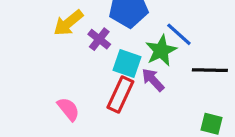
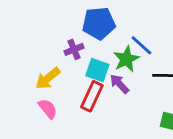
yellow arrow: (68, 23) -> (48, 78), moved
purple cross: (99, 39) -> (74, 49), turned 30

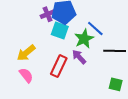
purple cross: (74, 49) -> (48, 14), moved
cyan square: (97, 70) -> (60, 30), moved

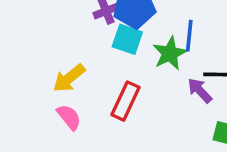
blue line: (95, 28) -> (189, 36), turned 54
purple arrow: (79, 57) -> (200, 91), moved

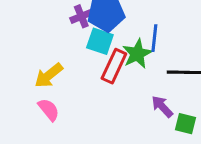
purple arrow: (200, 91) -> (162, 107), moved
red rectangle: (126, 101) -> (114, 66), moved

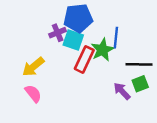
purple cross: (81, 16) -> (58, 33), moved
green square: (185, 124) -> (140, 84), moved, turned -35

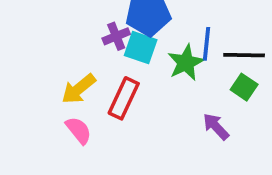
red rectangle: (84, 59) -> (124, 98), moved
black line: (139, 64) -> (244, 55), moved
green square: (140, 84) -> (244, 87), moved, turned -35

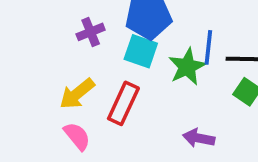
purple cross: (116, 36) -> (91, 32), moved
purple arrow: (216, 127) -> (199, 138), moved, turned -36

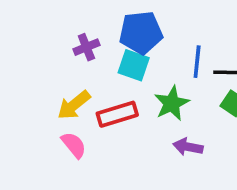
green star: (187, 67) -> (172, 103), moved
red rectangle: (123, 103) -> (117, 114), turned 48

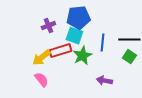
blue line: (197, 62) -> (102, 43), moved
green star: (172, 103) -> (82, 56), moved
red rectangle: (117, 114) -> (60, 51), moved

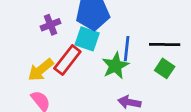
red rectangle: (60, 51) -> (67, 60), turned -35
green star: (82, 56) -> (115, 66), moved

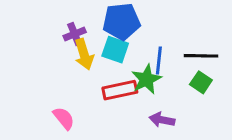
red rectangle: (67, 60) -> (120, 90), moved, turned 40
yellow arrow: (41, 70) -> (84, 54), moved, turned -68

